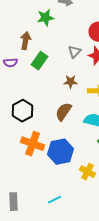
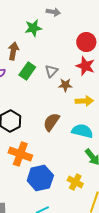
gray triangle: (75, 52) -> (51, 71), moved
brown star: (71, 82) -> (65, 85), moved
blue hexagon: (61, 152) -> (40, 178), moved

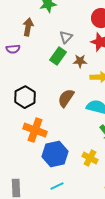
green rectangle: (27, 71) -> (58, 56), moved
gray triangle: (51, 71) -> (66, 37), moved

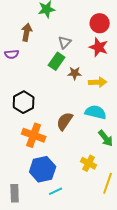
brown star: (80, 61) -> (75, 73), moved
brown semicircle: (66, 98) -> (65, 121), moved
blue hexagon: (55, 154) -> (43, 169), moved

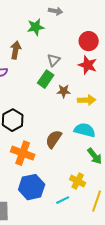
cyan line: (56, 191) -> (63, 200), moved

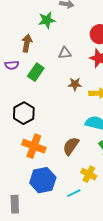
gray triangle: (54, 60) -> (65, 53), turned 40
green rectangle: (46, 79) -> (36, 72), moved
brown semicircle: (54, 139) -> (71, 146), moved

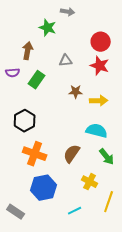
green star: (47, 20) -> (48, 28), turned 30
cyan line: (74, 193) -> (75, 211), moved
gray rectangle: (15, 204) -> (16, 212), turned -54

